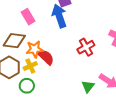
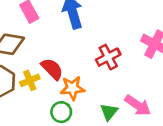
orange star: (35, 49) -> (72, 88), moved
green circle: (27, 86) -> (61, 112), moved

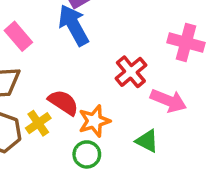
pink arrow: (138, 105) -> (168, 101), moved
green triangle: (109, 112) -> (147, 141), turned -30

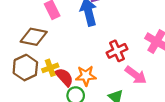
red semicircle: (63, 102) -> (64, 77), moved

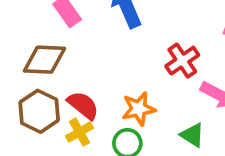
yellow cross: (50, 68) -> (79, 132), moved
red semicircle: (64, 77) -> (83, 105), moved

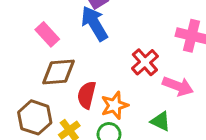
brown diamond: (44, 60) -> (59, 72), moved
red semicircle: (83, 105) -> (87, 95), moved, turned -108

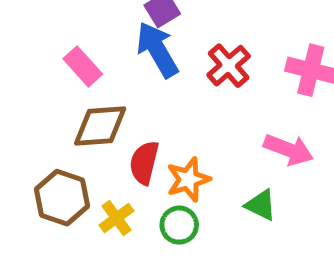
red cross: (145, 62) -> (229, 66), moved

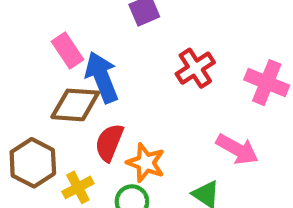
blue arrow: (157, 50) -> (102, 77), moved
orange star: (188, 179) -> (146, 163), turned 30

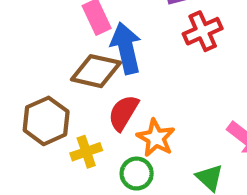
red cross: (195, 68) -> (203, 31), moved

